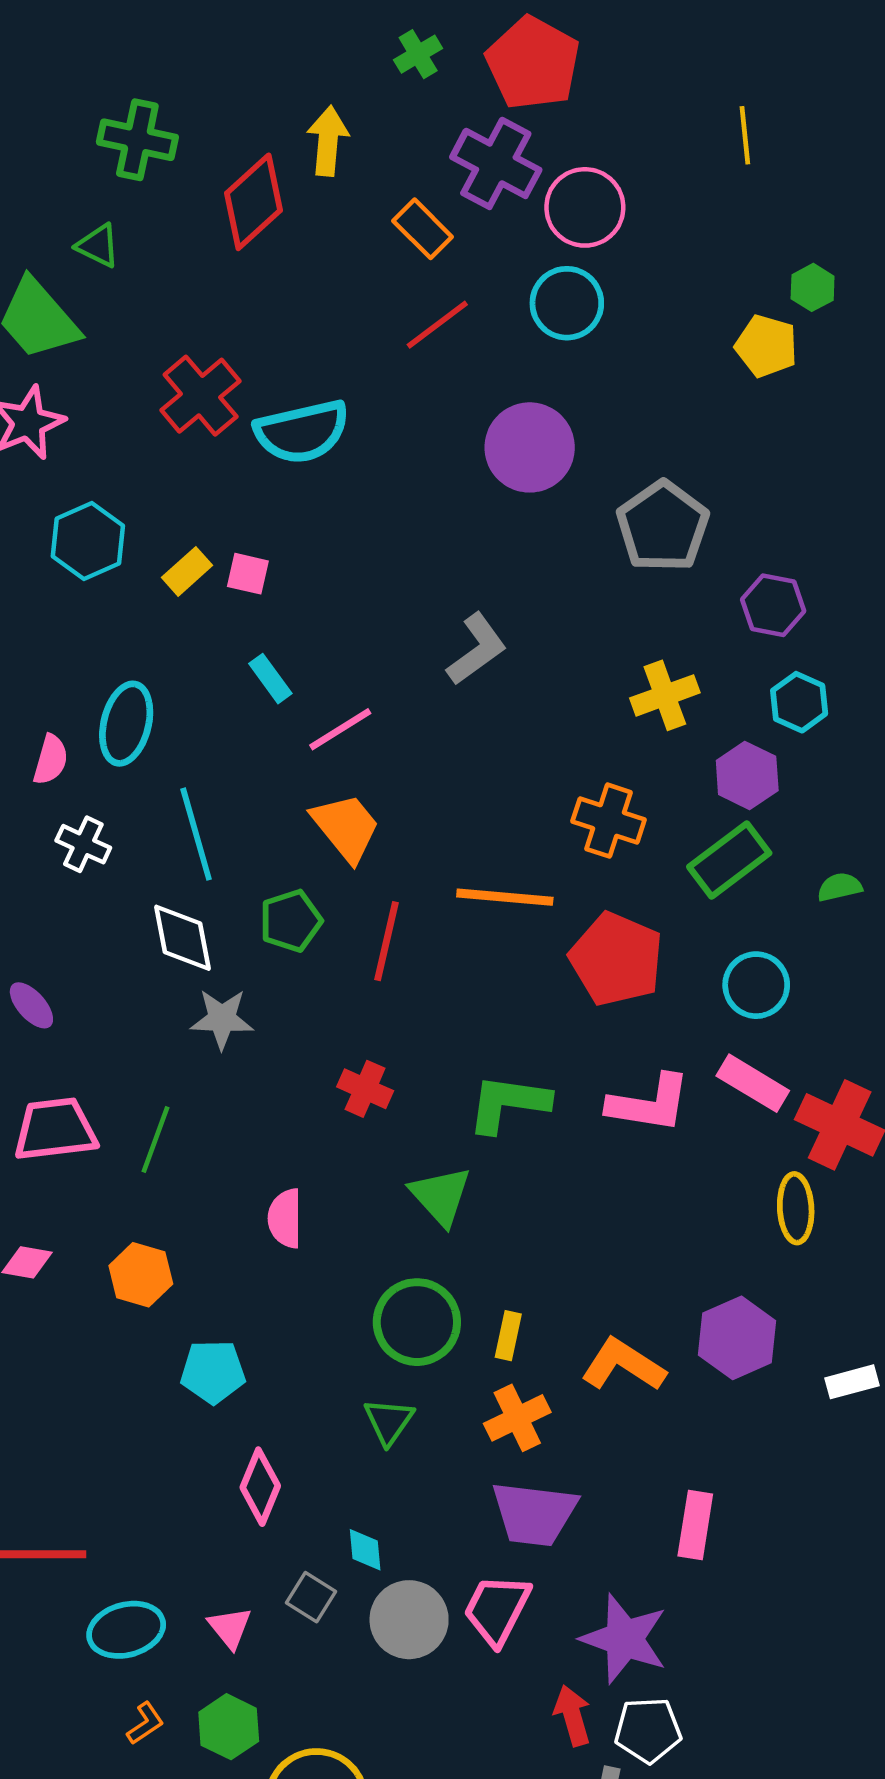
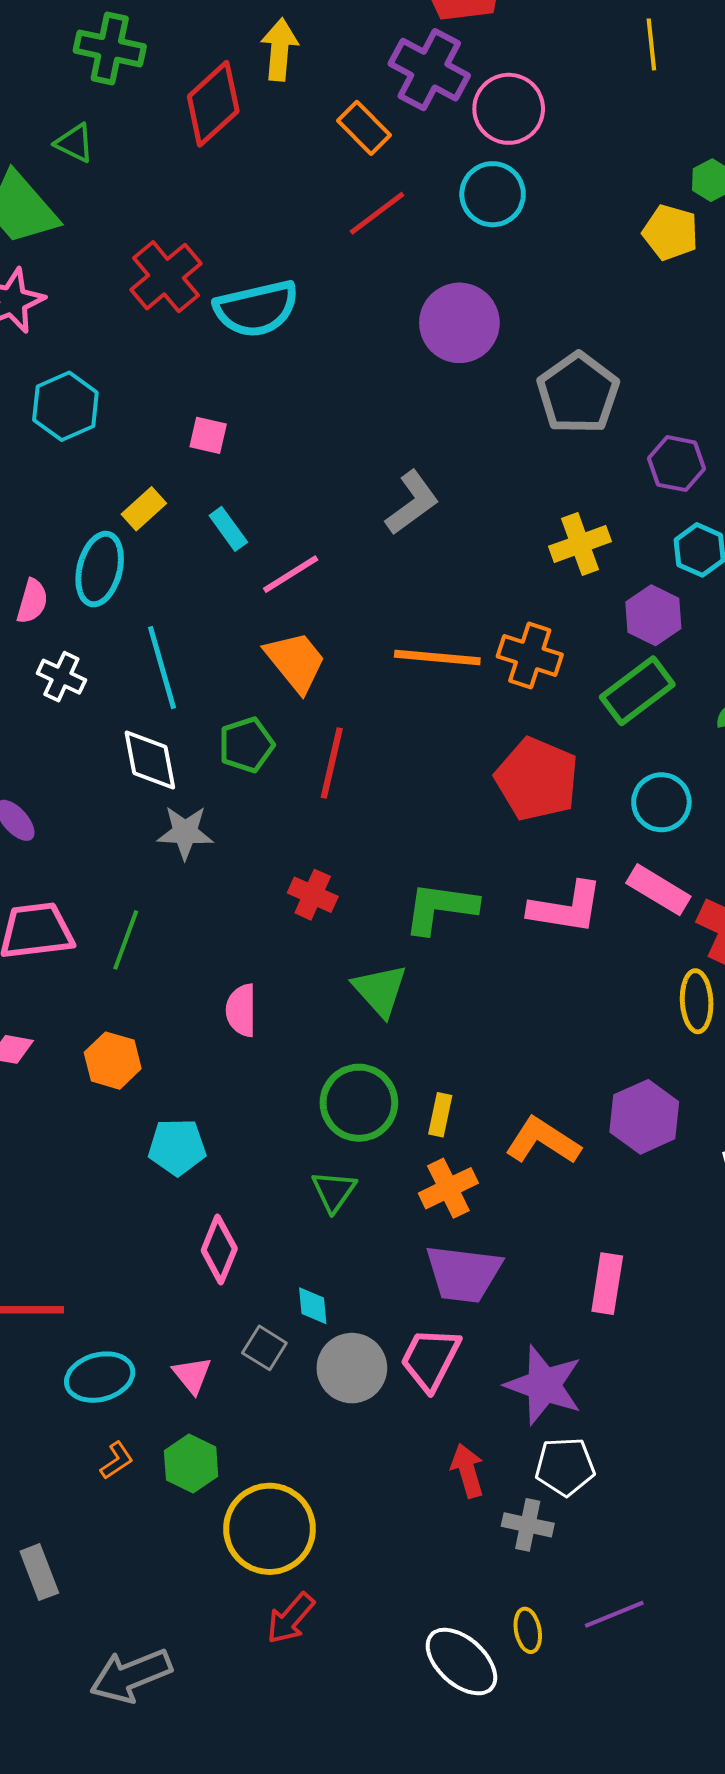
yellow rectangle: (187, 571) -> (144, 509), moved
orange line: (505, 897) -> (437, 658), moved
red arrow: (572, 1715) -> (467, 1471), moved

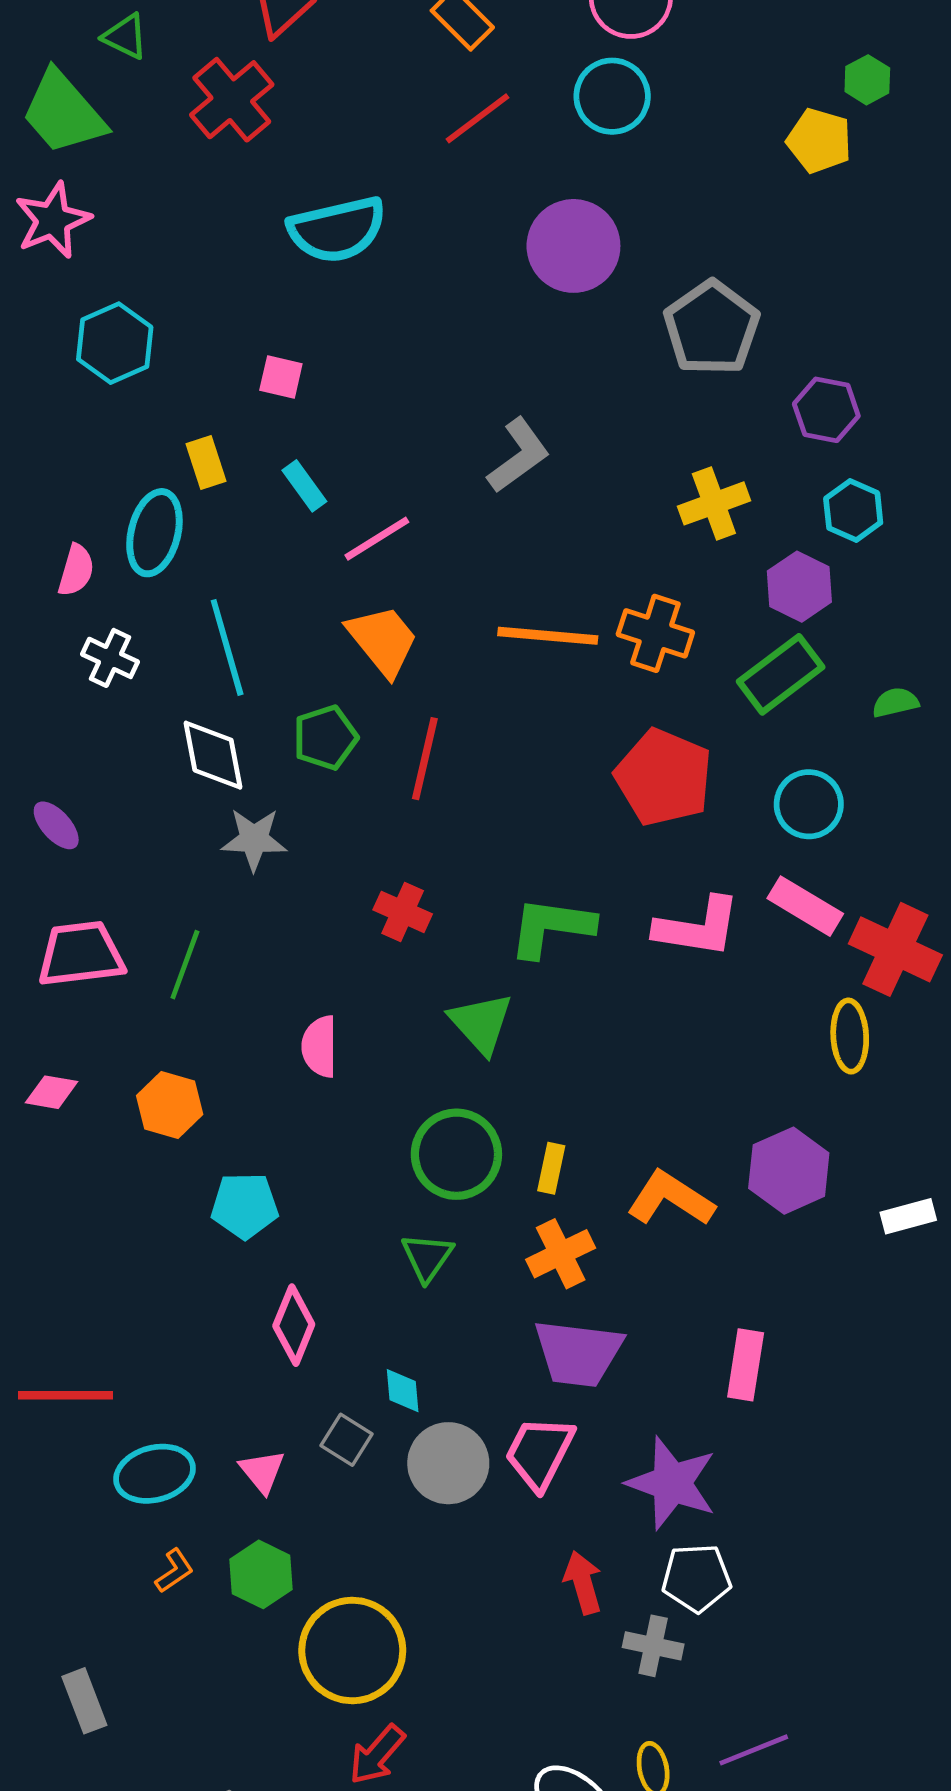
red cross: (166, 277) -> (232, 100), moved
yellow rectangle: (144, 509) -> (206, 463), turned -66

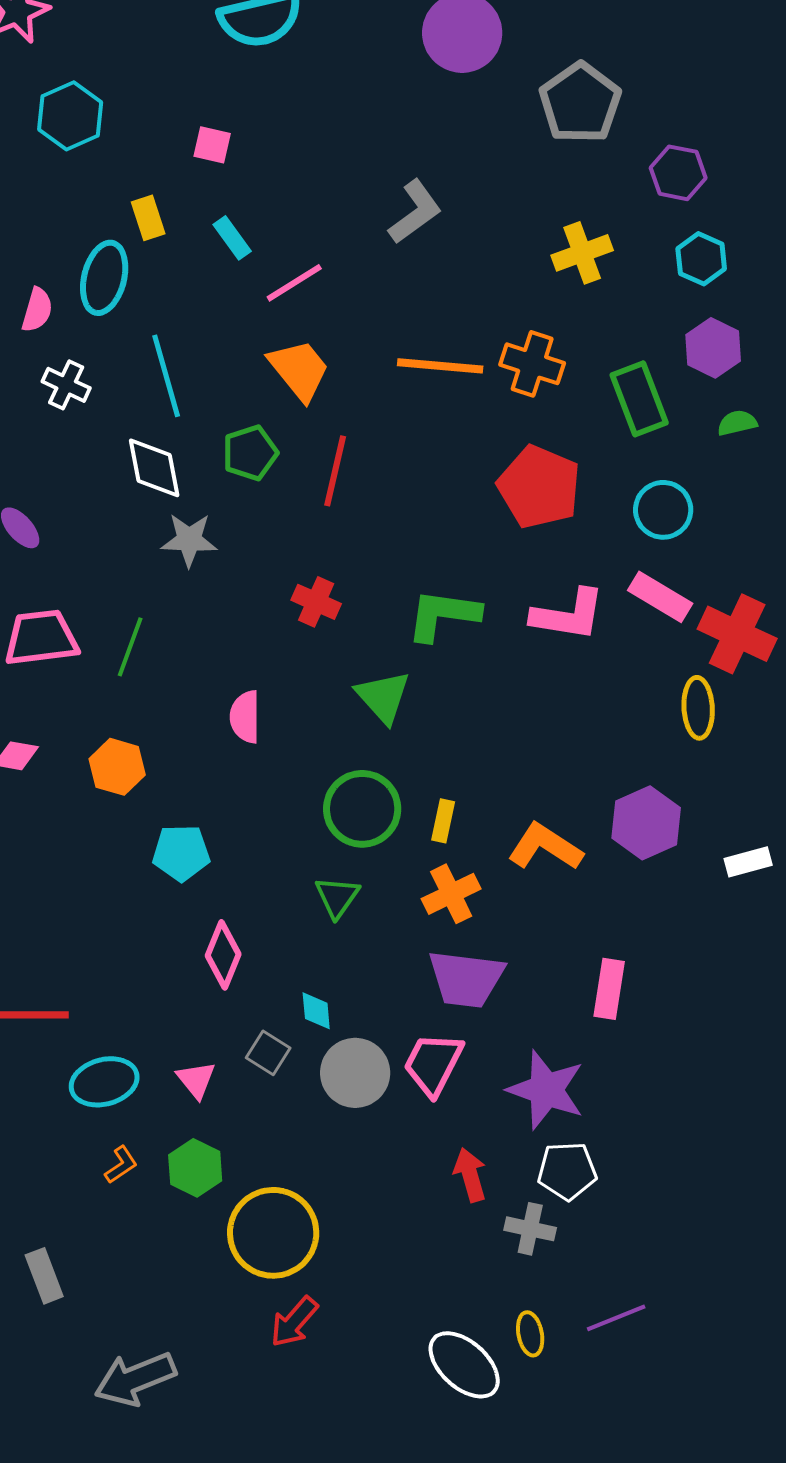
purple hexagon: (799, 587) -> (713, 348), moved
green rectangle: (781, 674) -> (639, 399), turned -74

